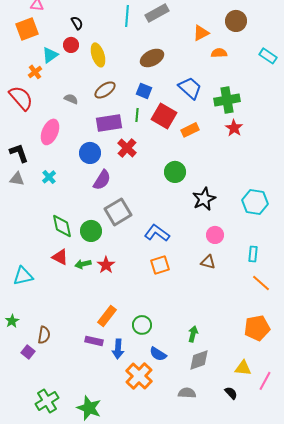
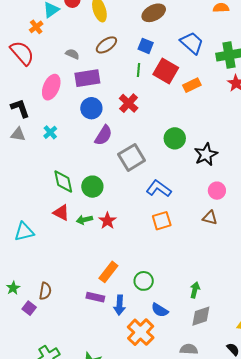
purple rectangle: (109, 123) -> (87, 78), moved
green circle: (175, 172) -> (175, 138), moved
gray square: (118, 212) -> (132, 157), moved
green star: (12, 321) -> (13, 288), moved

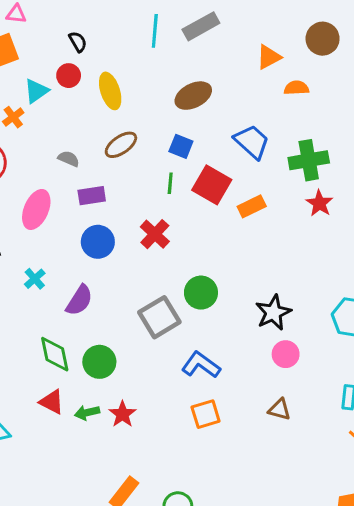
purple rectangle: (87, 78) -> (92, 196), size x0.7
purple semicircle: (103, 135) -> (79, 300), moved
green circle: (175, 138) -> (201, 293), moved
pink circle: (217, 191) -> (286, 354), moved

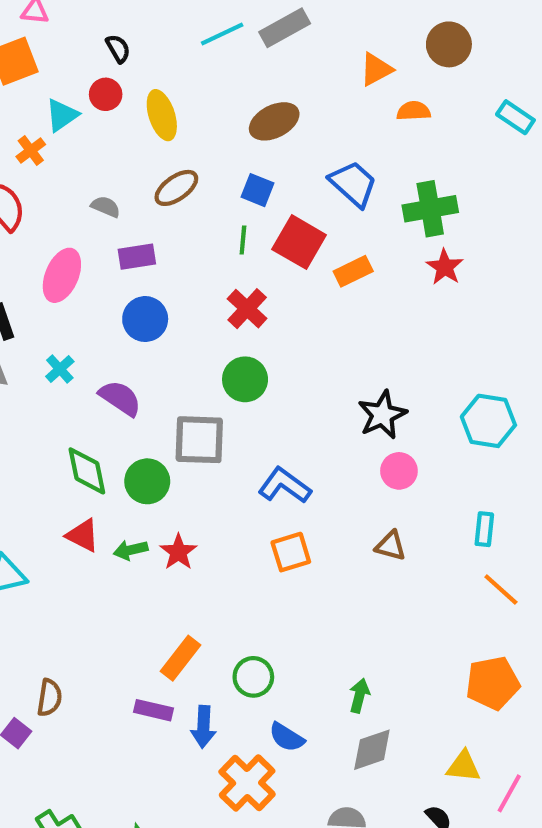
cyan line: (155, 31) -> (222, 34), turned 60
red cross: (155, 234) -> (247, 309), moved
green circle: (201, 293) -> (245, 379), moved
purple semicircle: (79, 300) -> (120, 398), turned -88
gray square: (159, 317) -> (199, 440), moved, turned 33

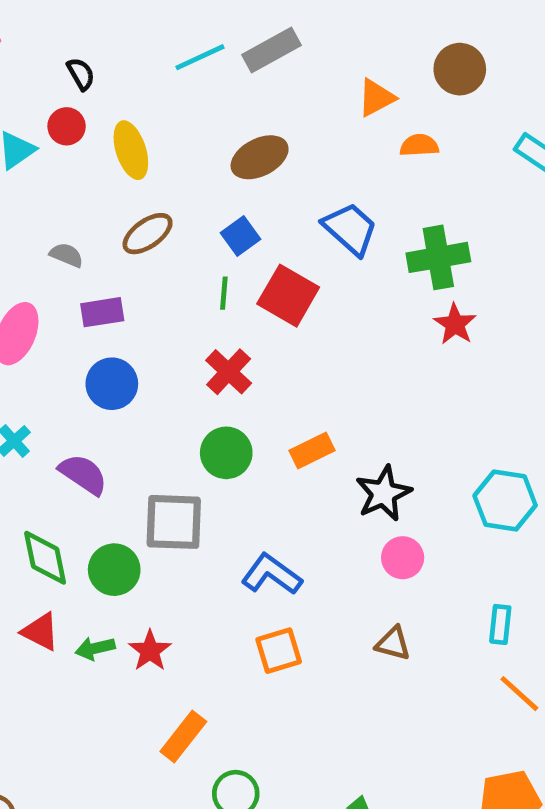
blue square: (257, 190) -> (241, 236), turned 32
orange rectangle: (353, 271) -> (312, 450), moved
orange rectangle: (181, 658) -> (183, 736), moved

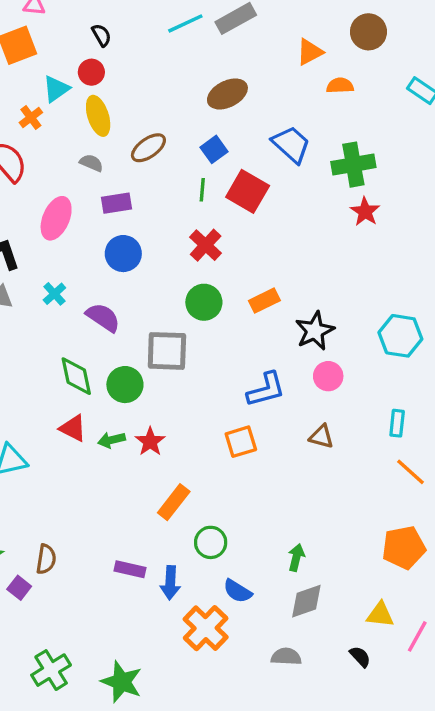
yellow ellipse: (131, 150) -> (98, 116), moved
blue L-shape: (271, 574) -> (266, 390), moved, turned 129

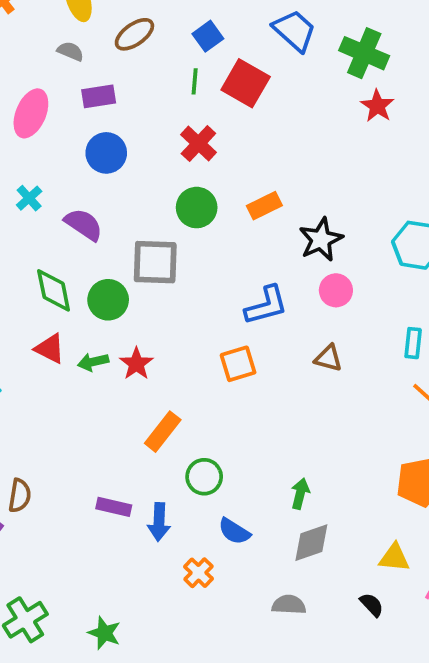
green cross: (353, 165) -> (364, 53), turned 33
orange cross: (206, 628) -> (198, 573), size x0.6
green star: (122, 682) -> (104, 633), size x0.7

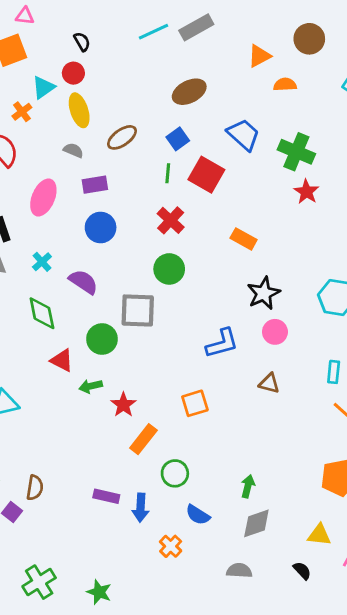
orange rectangle: (264, 206) -> (244, 239), moved, turned 55
green diamond: (54, 290) -> (42, 313), moved
red triangle: (50, 349) -> (62, 360), moved
red star: (136, 364) -> (123, 405), moved
orange square: (238, 364) -> (195, 403), moved

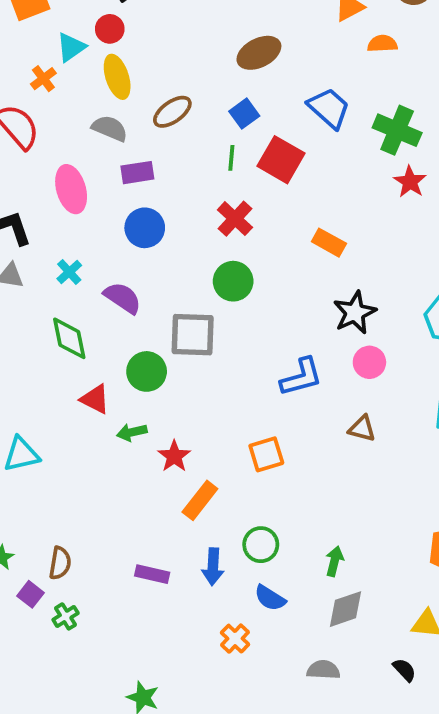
gray semicircle: (73, 150) -> (110, 128), size x1.4
pink ellipse: (43, 197) -> (71, 189), turned -39
green circle: (175, 473) -> (261, 545), moved
blue arrow: (141, 508) -> (213, 567), moved
green cross: (39, 582) -> (66, 616), moved, size x0.6

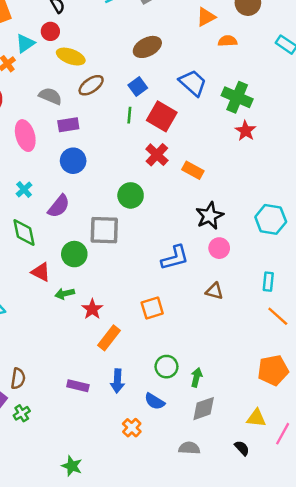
yellow ellipse: (117, 77) -> (71, 57), moved, turned -52
red cross: (235, 219) -> (157, 155), moved
purple semicircle: (123, 298) -> (59, 206), turned 95
green circle: (261, 545) -> (166, 367), moved

